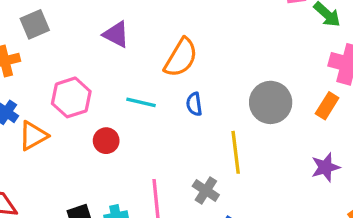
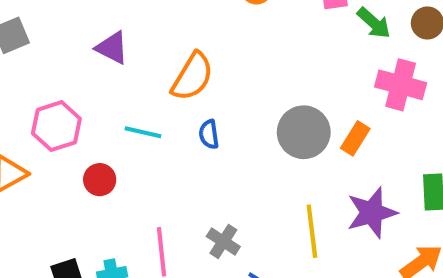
orange rectangle: (327, 106) -> (355, 138), moved
yellow line: (236, 152) -> (312, 231), moved
purple star: (325, 167) -> (372, 213), size x1.4

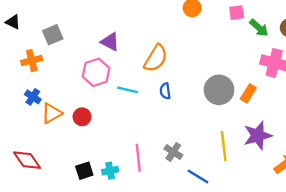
pink hexagon: (56, 126) -> (96, 72), moved
red circle: (100, 180) -> (82, 117), moved

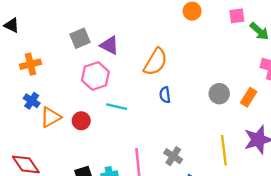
gray square: (53, 35) -> (80, 38), moved
cyan line: (128, 90) -> (117, 107), moved
gray circle: (219, 90) -> (219, 94), size x0.7

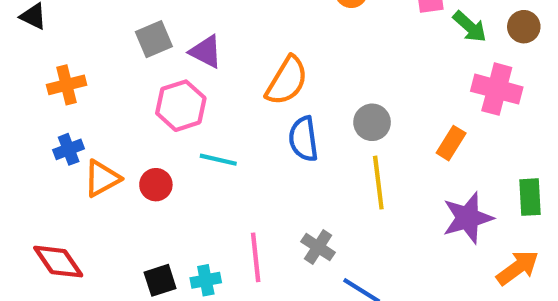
gray circle: (219, 94) -> (372, 122), moved
blue semicircle: (165, 95) -> (303, 139), size x1.5
blue cross: (32, 101) -> (69, 149), turned 35
yellow line: (224, 150) -> (378, 183), moved

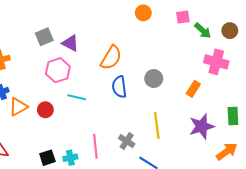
yellow line: (378, 183) -> (157, 125), moved

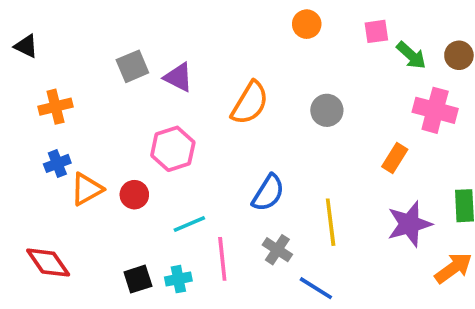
pink hexagon: (58, 70) -> (173, 149), moved
gray circle: (154, 79) -> (327, 110), moved
blue semicircle: (119, 87) -> (268, 193), moved, turned -140
cyan line: (77, 97) -> (189, 224), moved, turned -36

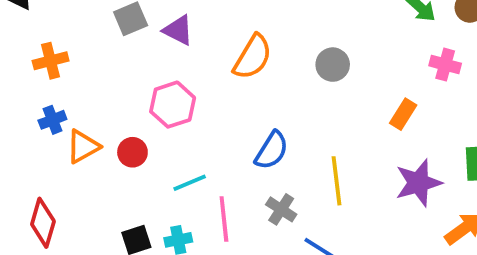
pink cross: (435, 110) -> (445, 65), size x0.7
red diamond: (48, 263) -> (43, 223), turned 51

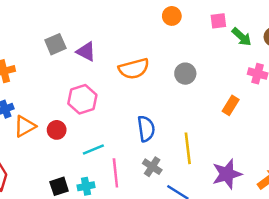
orange semicircle: (253, 57) -> (134, 69), turned 44
blue semicircle: (272, 150) -> (146, 129), turned -40
purple star: (418, 183) -> (227, 174), moved

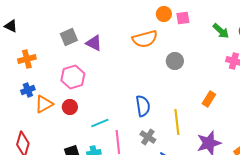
pink square: (218, 21) -> (183, 18), moved
orange semicircle: (134, 69) -> (145, 39), moved
pink hexagon: (82, 99) -> (73, 77), moved
orange rectangle: (231, 105) -> (209, 99), moved

